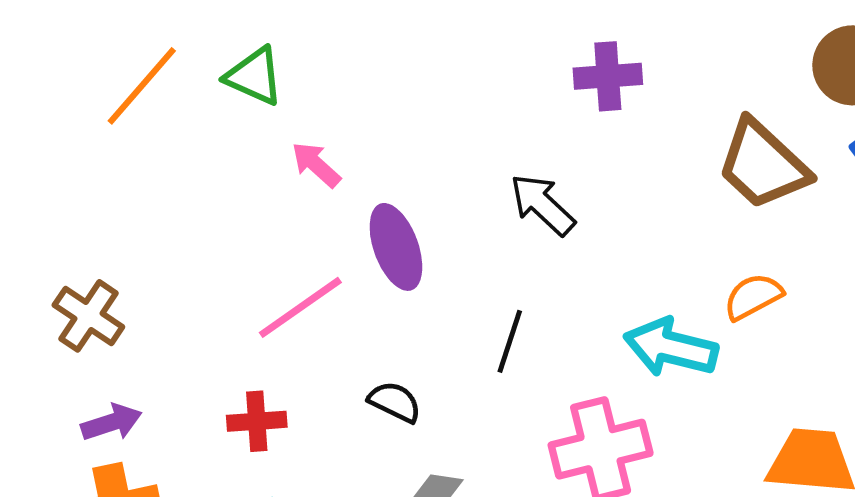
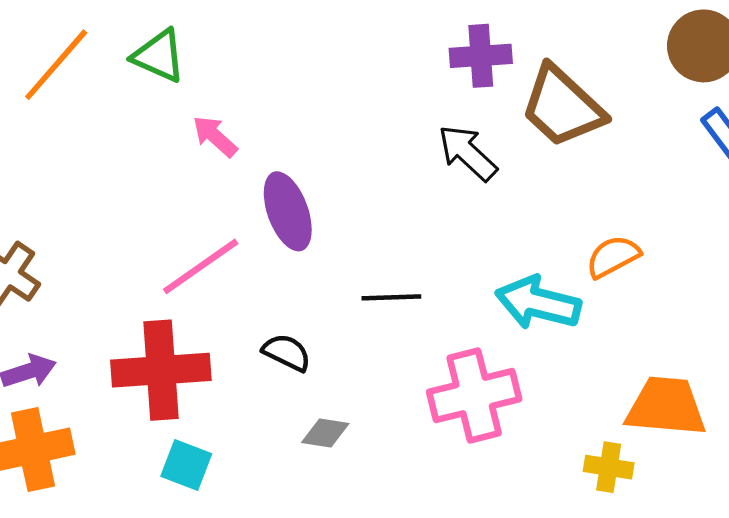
brown trapezoid: (763, 165) -> (562, 107), moved
black arrow: (542, 205) -> (467, 153), moved
black line: (510, 341) -> (391, 297), turned 70
red cross: (257, 421) -> (161, 370), size x1.8

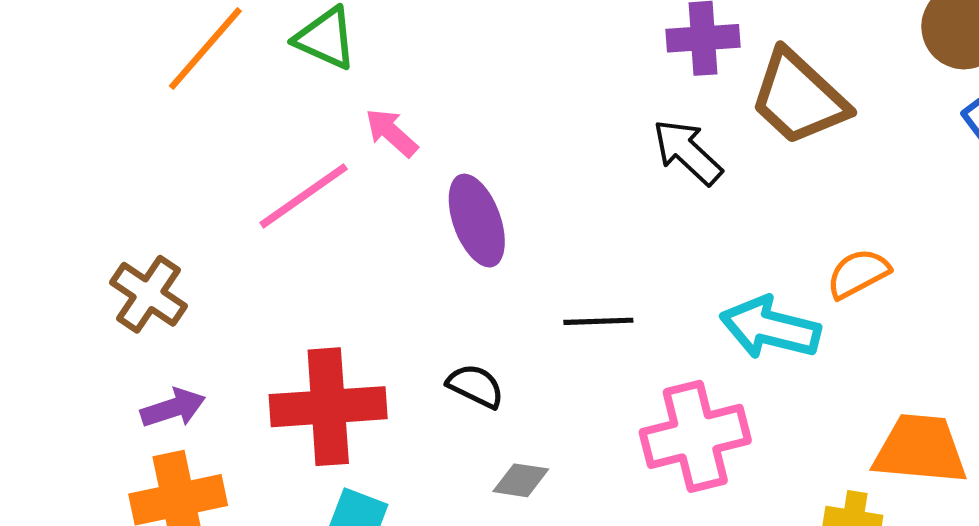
pink line: (201, 266) -> (304, 196), moved

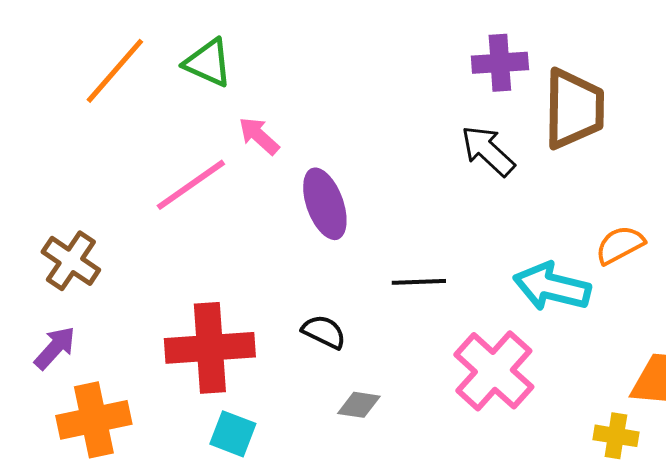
brown trapezoid: (799, 98) -> (574, 109), turned -132
purple arrow: (173, 408) -> (55, 348), moved, turned -30
pink cross: (695, 436) -> (494, 371), turned -34

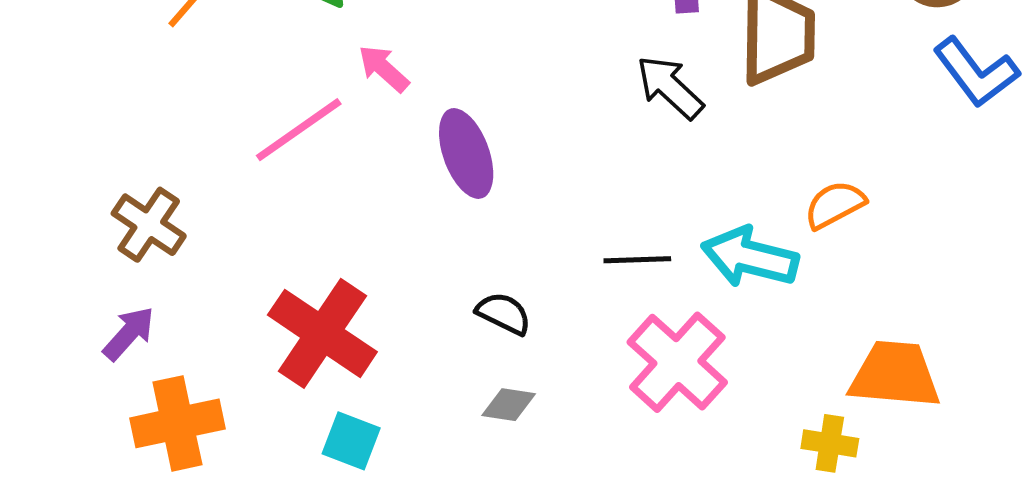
black line: (419, 282) -> (637, 260), moved
black semicircle: (324, 332) -> (504, 313), moved
red cross: (210, 348) -> (322, 333), turned 38

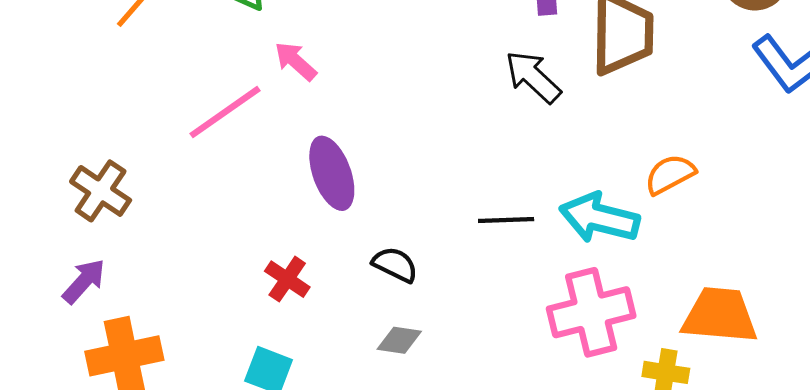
purple ellipse: (466, 153) -> (332, 173), moved
red cross: (322, 333) -> (287, 279), moved, size x0.5
pink cross: (677, 362) -> (591, 312), moved, turned 34

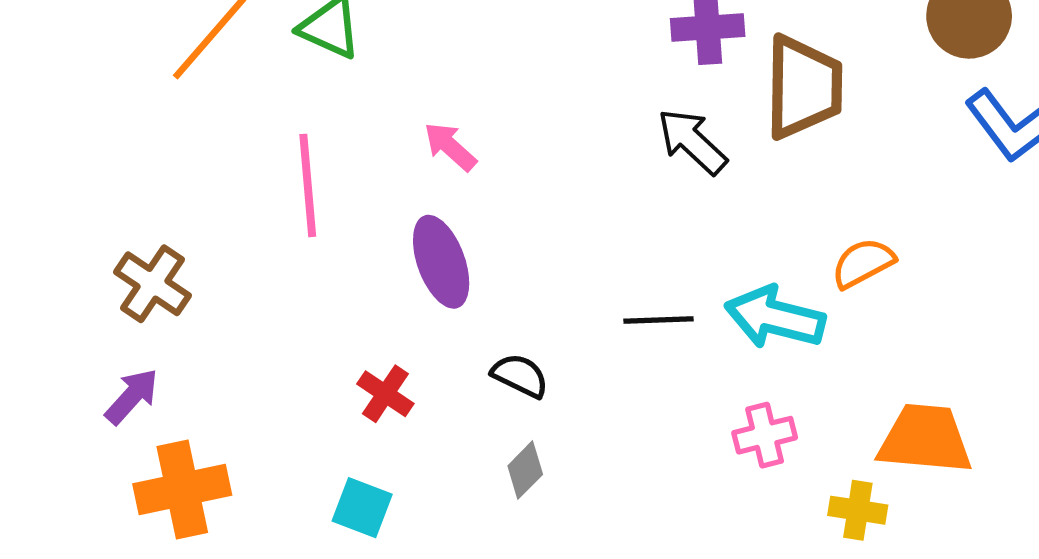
pink arrow: (296, 61) -> (450, 147), moved
pink line: (225, 112) -> (308, 185), turned -60
pink cross: (591, 312) -> (765, 435), size x0.6
gray diamond: (399, 340) -> (525, 470), turned -54

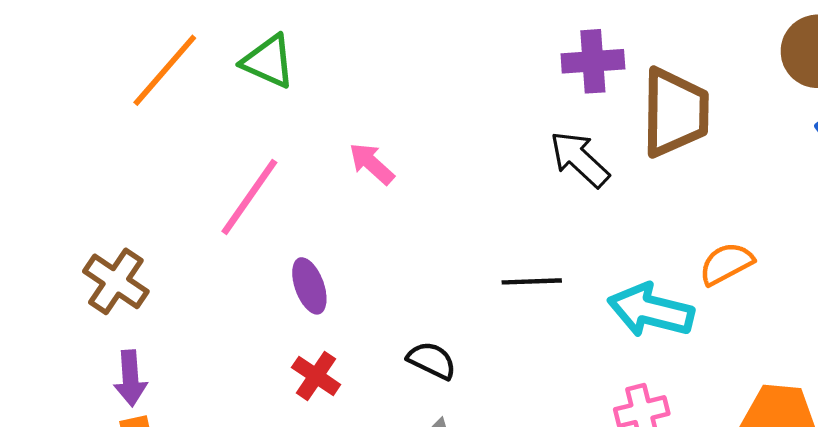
pink line: (308, 185) -> (249, 197), turned 40
purple ellipse: (441, 262) -> (309, 286), moved, size x0.7
black line: (658, 320) -> (532, 281), moved
purple arrow: (132, 396) -> (130, 378), moved, turned 134

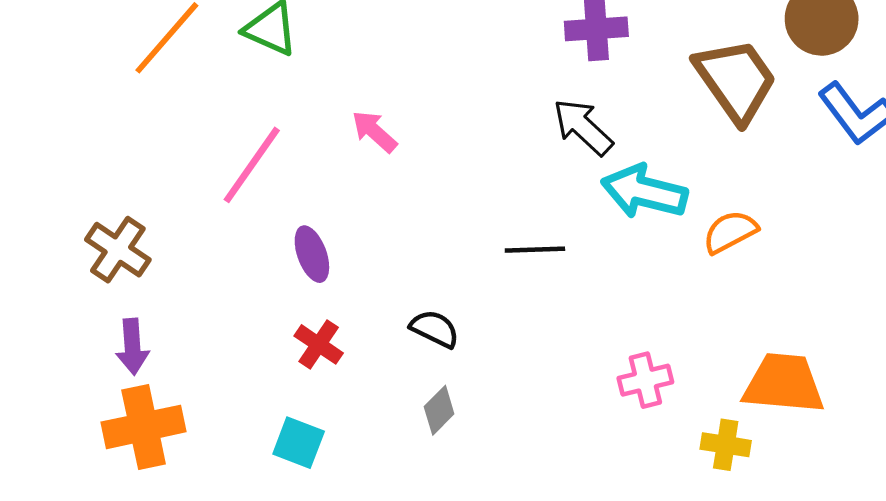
brown trapezoid: (675, 112) -> (736, 80), moved, turned -36
cyan arrow: (651, 310) -> (644, 192), moved

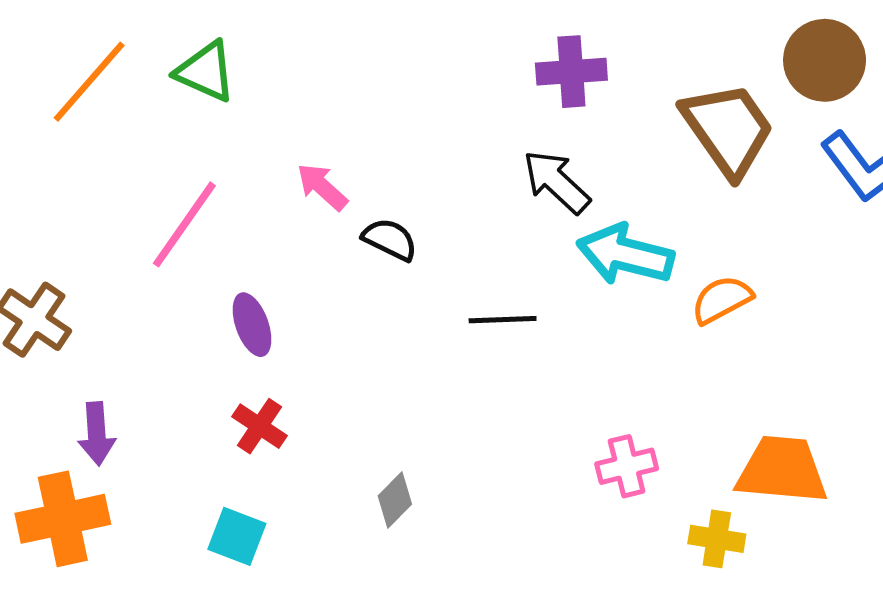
black semicircle: (435, 329) -> (390, 239), moved
purple arrow: (132, 347) -> (97, 434), moved

